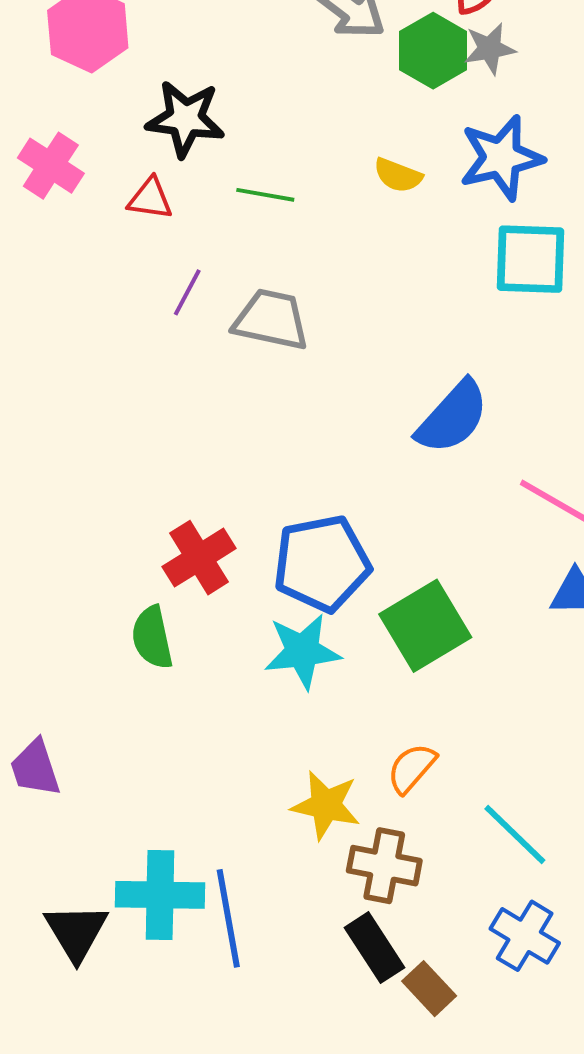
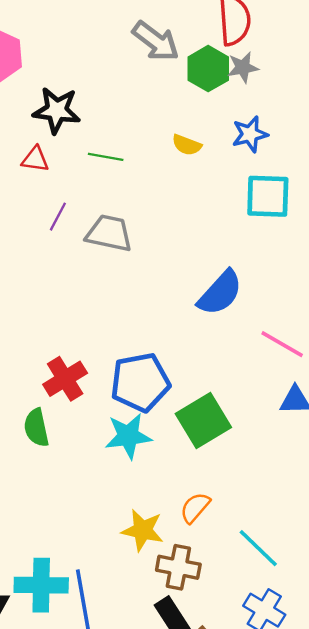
blue star: (501, 158) -> (250, 134), size x0.7

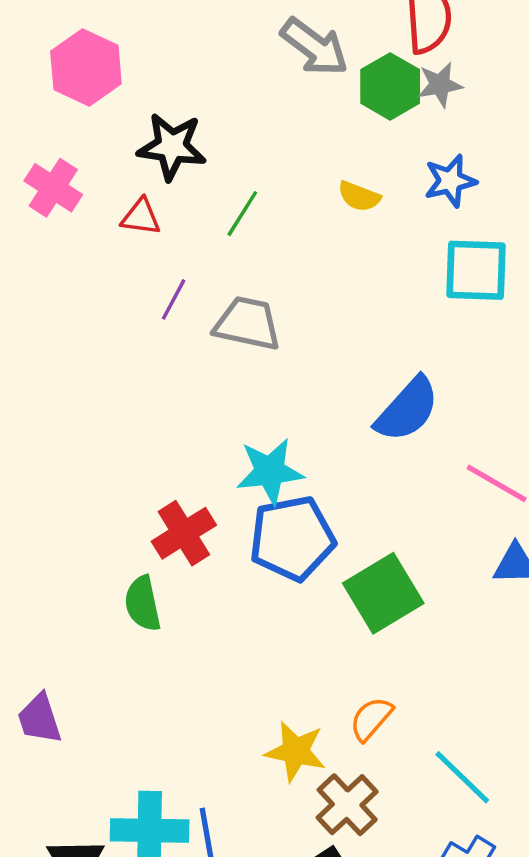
green line: (106, 157) -> (242, 214), turned -68
cyan star: (128, 436) -> (270, 471), moved
brown cross: (178, 567) -> (347, 805), turned 36

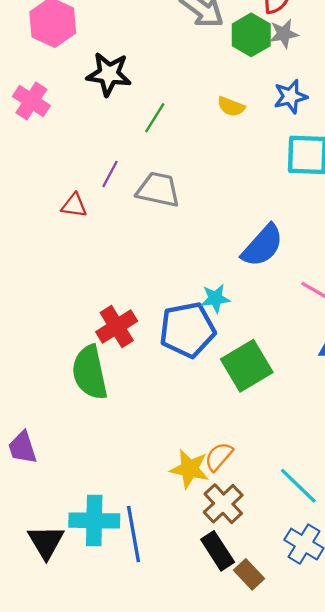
red triangle: (141, 217) -> (74, 205), moved
cyan star: (270, 471) -> (215, 298), moved, size x0.7
green semicircle: (143, 604) -> (90, 372), size x1.5
orange semicircle: (371, 719) -> (219, 457), moved

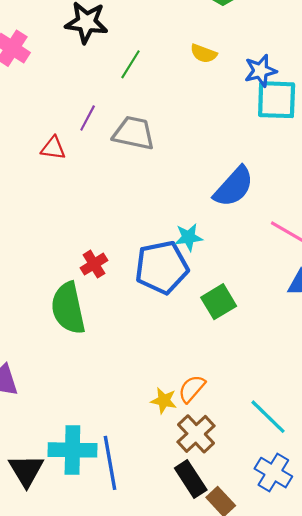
blue star: (291, 97) -> (260, 71), moved
red cross: (117, 326) -> (94, 264), size x0.7
green square: (247, 366) -> (219, 302), size x0.7
yellow star: (190, 469) -> (164, 401), size x0.7

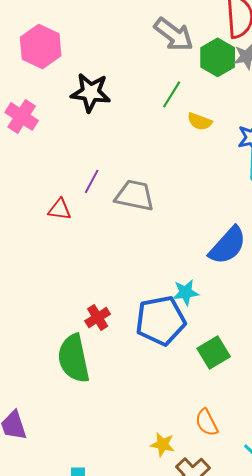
green line: (130, 64) -> (172, 94), moved
orange semicircle: (192, 389) -> (207, 422), moved, turned -68

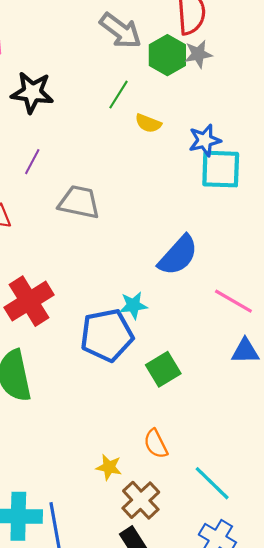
purple line: (92, 181) -> (32, 162), moved
red cross: (98, 317) -> (29, 301), moved, size x1.8

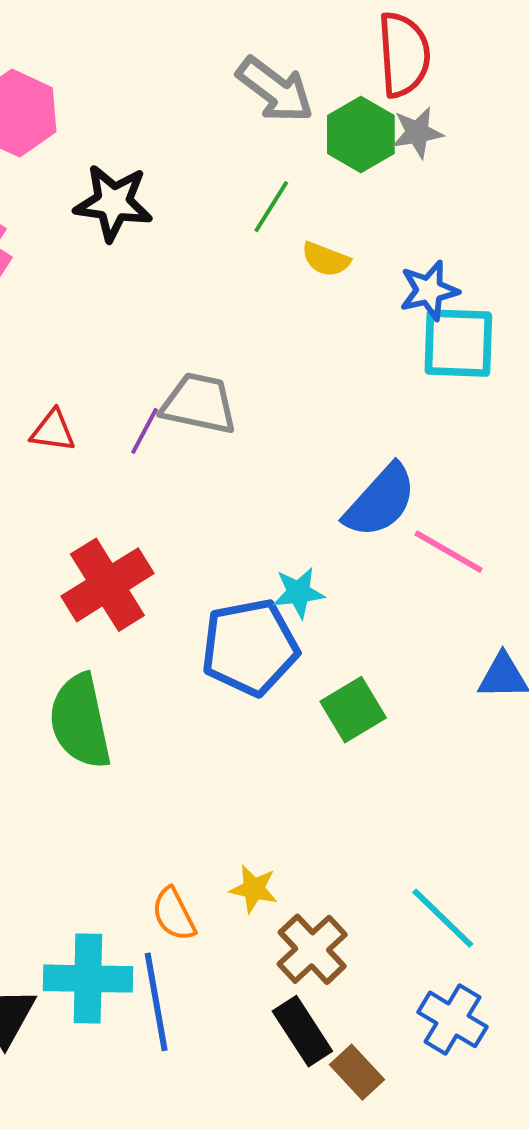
purple line: (32, 162) -> (145, 431), moved
pink line: (233, 301) -> (449, 552), moved
orange semicircle: (156, 444) -> (174, 914), moved

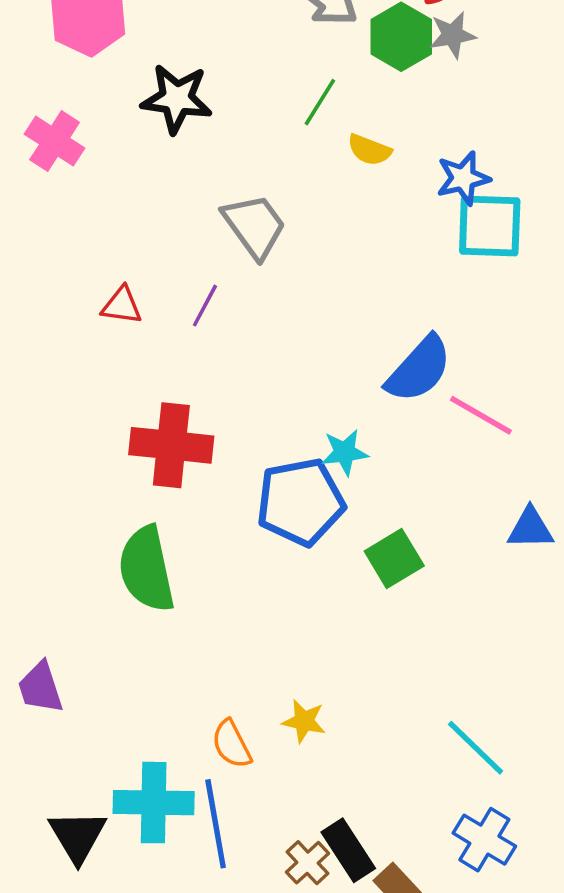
gray trapezoid: (199, 404) -> (254, 226), moved, turned 42
red cross: (107, 585) -> (171, 445), turned 38
brown cross: (312, 949) -> (308, 863), moved, size x0.7

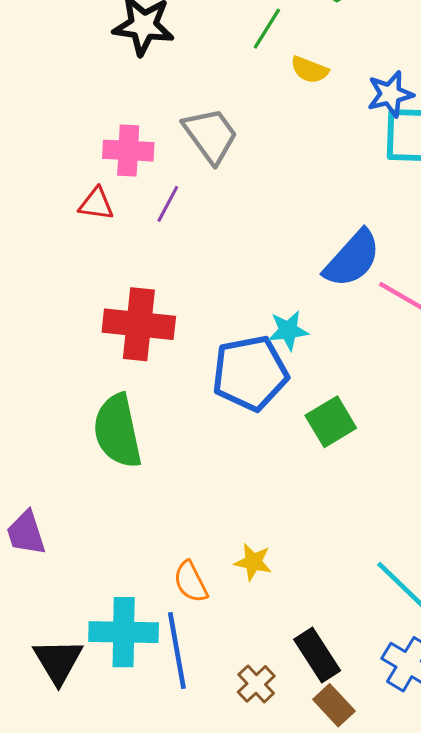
pink cross: (55, 141) -> (128, 151), moved, turned -30
black rectangle: (348, 850) -> (317, 655), moved

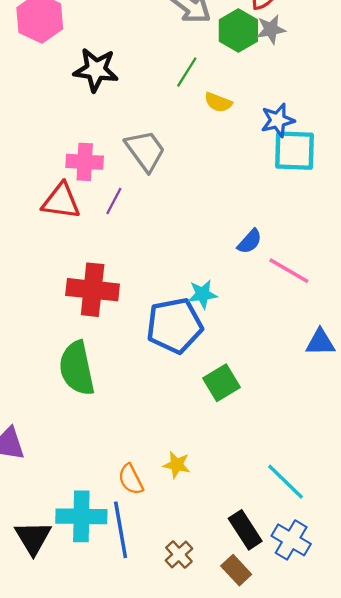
red triangle: (96, 204) -> (61, 201), size x1.5
blue semicircle: (352, 259) -> (250, 241), size x0.6
green square: (331, 422) -> (222, 383), moved
black rectangle: (317, 655) -> (245, 530), moved

